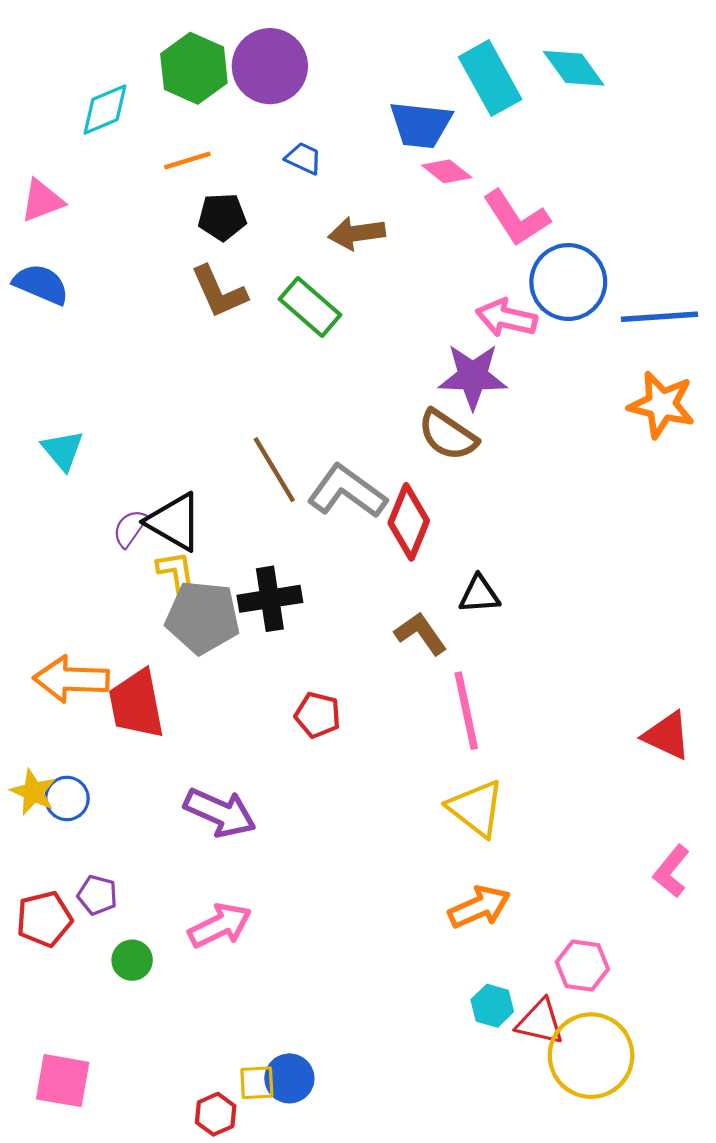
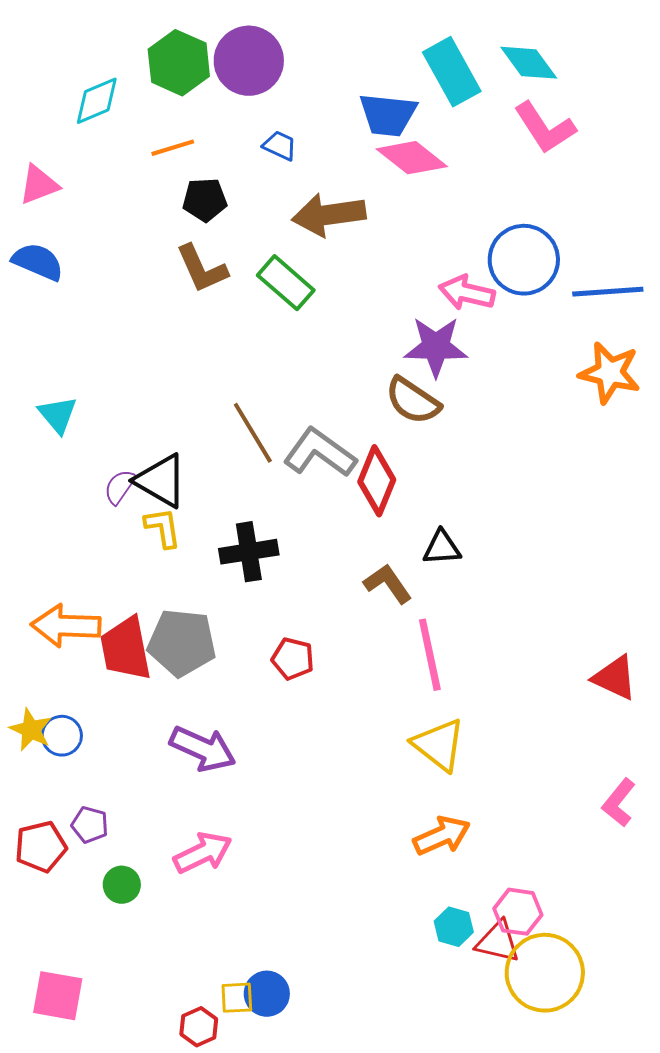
pink diamond: (447, 171) -> (412, 158), size x1.5
pink L-shape: (516, 218) -> (545, 128), moved
brown arrow: (357, 233) -> (329, 215), size x1.4
gray pentagon: (203, 617) -> (182, 643), moved
pink hexagon: (582, 966) -> (518, 912), moved

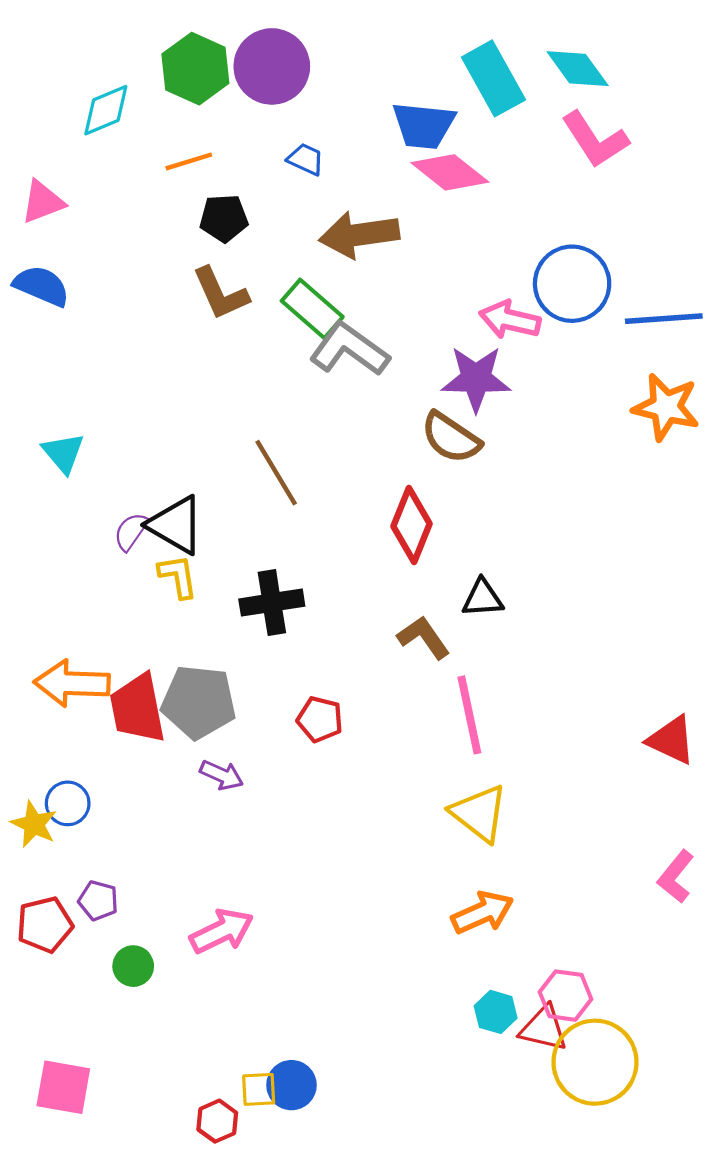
gray L-shape: (320, 453) -> (349, 349), moved
yellow star: (31, 730) -> (34, 824), moved
purple arrow: (203, 749) -> (222, 775), moved, size x0.6

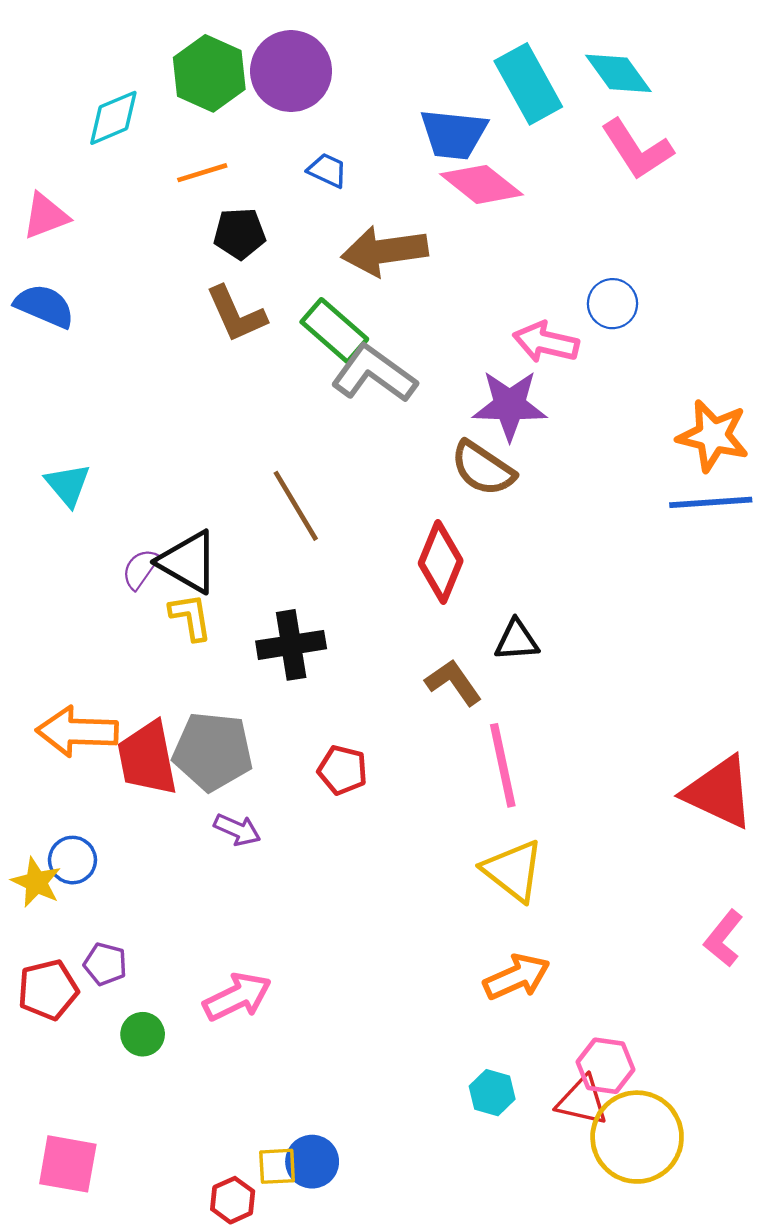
blue circle: (572, 284) -> (613, 304), size x0.6
blue line: (664, 319) -> (711, 502), moved
red triangle: (671, 740) -> (719, 792), size x1.4
cyan hexagon: (496, 1012) -> (492, 1093), moved

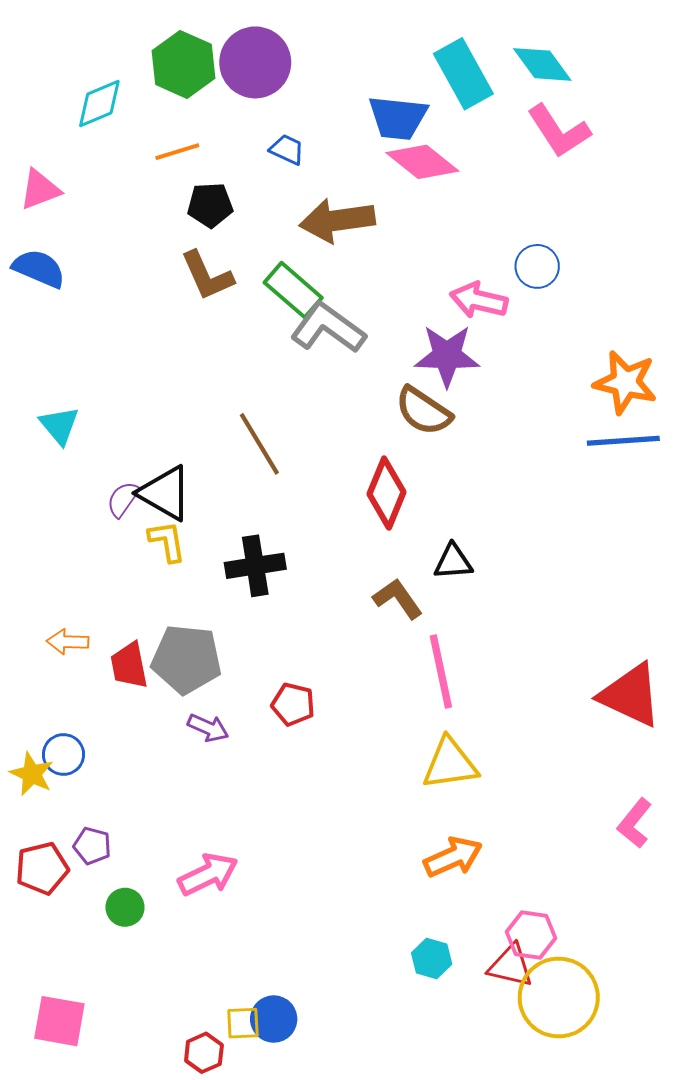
orange arrow: (77, 731) -> (68, 642), size x0.6
red trapezoid: (147, 758) -> (129, 665), size x0.7
red pentagon: (342, 770) -> (293, 704), moved
yellow triangle: (513, 871) -> (450, 764), turned -46

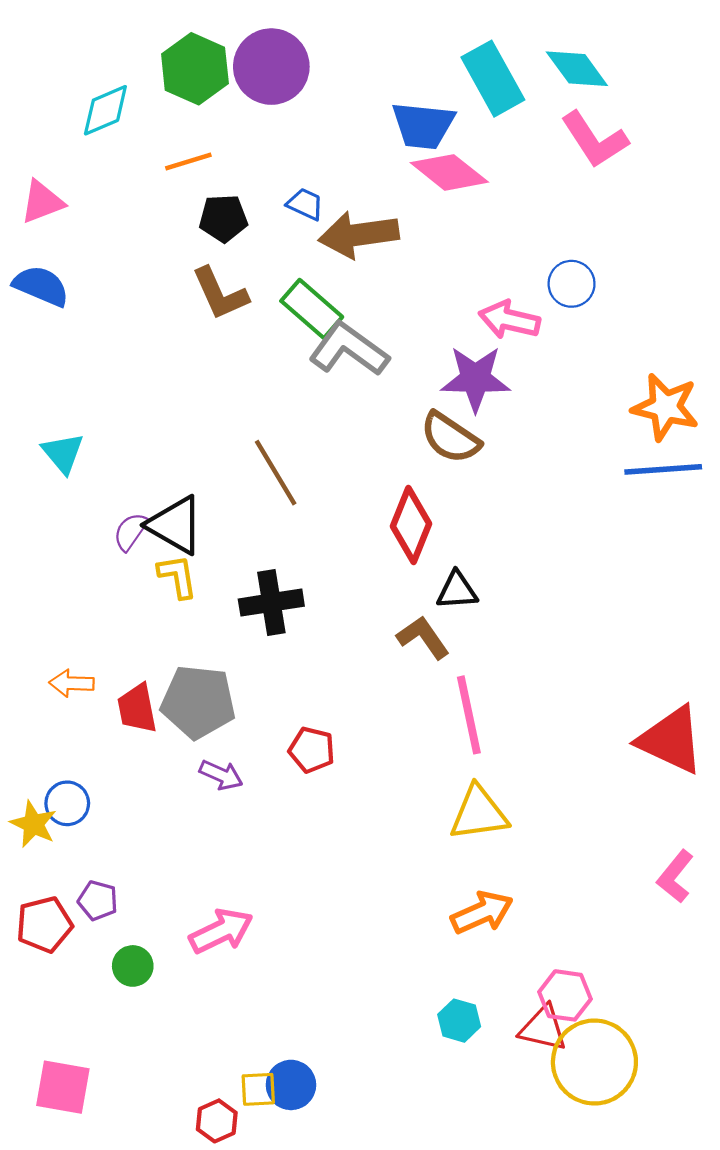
blue trapezoid: (287, 150) -> (305, 204), moved
black triangle: (453, 562) -> (457, 590), moved

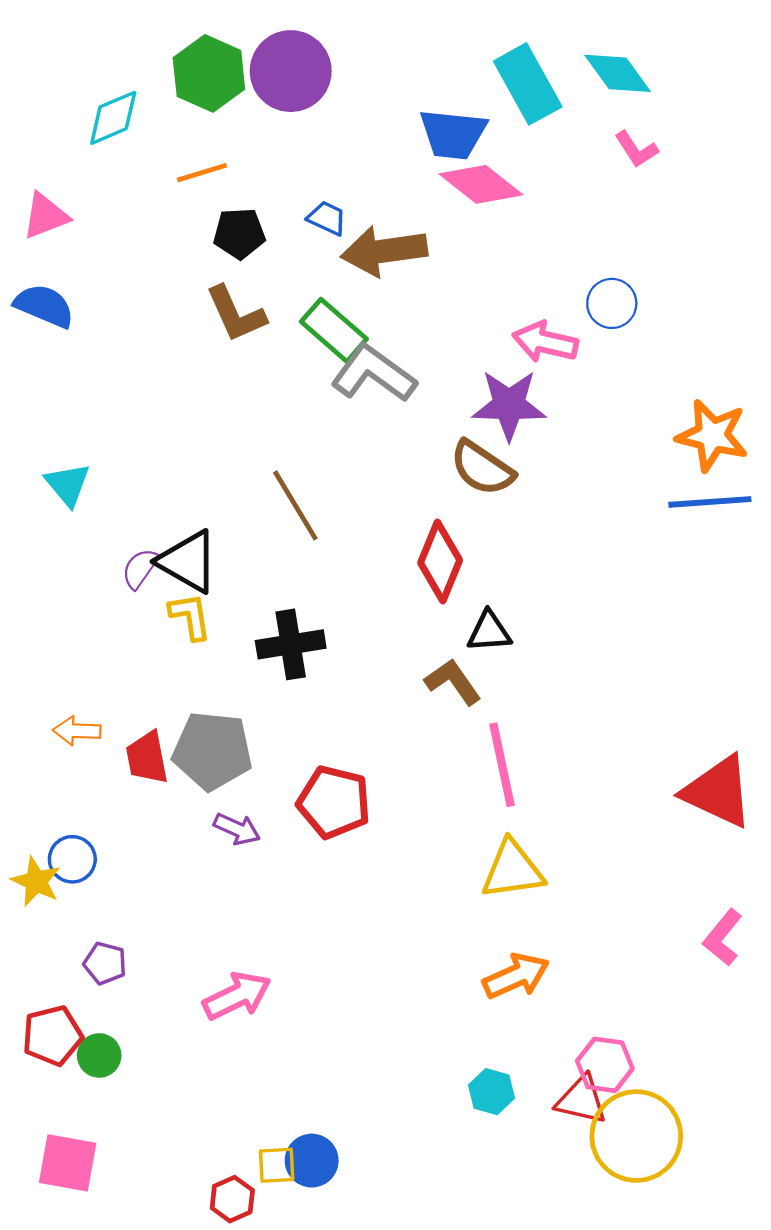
pink L-shape: (594, 140) -> (636, 149), size x0.6
red pentagon: (312, 750) -> (334, 802), size x1.5
red pentagon: (44, 924) -> (52, 1036), moved
green circle: (133, 966) -> (99, 1055), moved

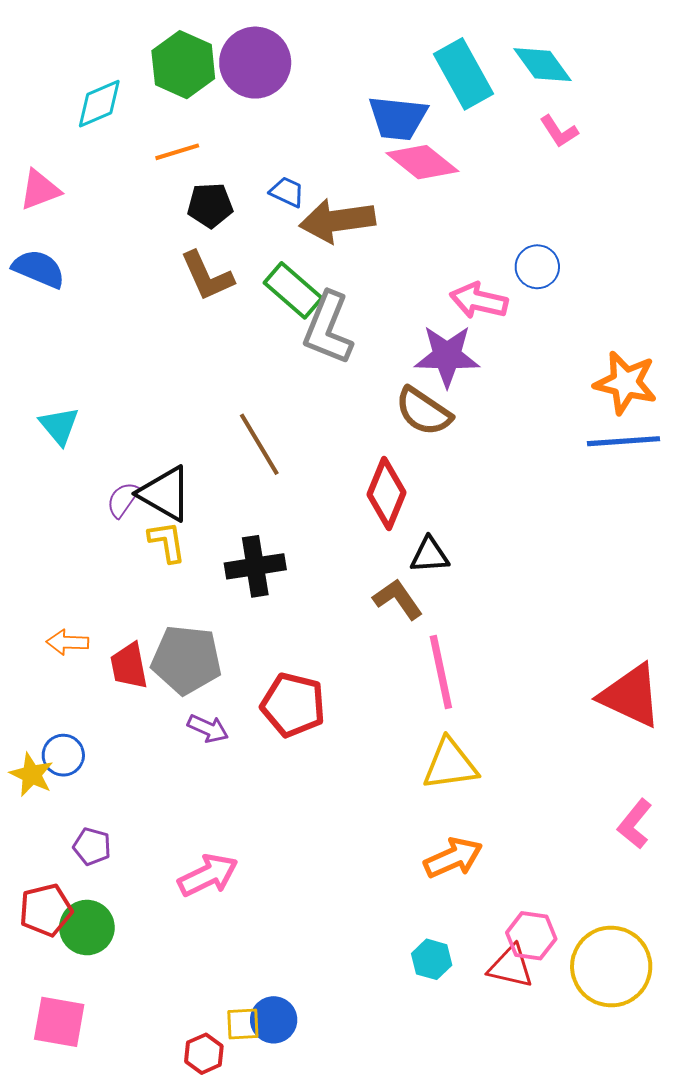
gray L-shape: (374, 374) -> (328, 328), turned -104
green circle: (99, 1055) -> (87, 928), size x1.4
yellow circle: (636, 1136) -> (611, 966), moved

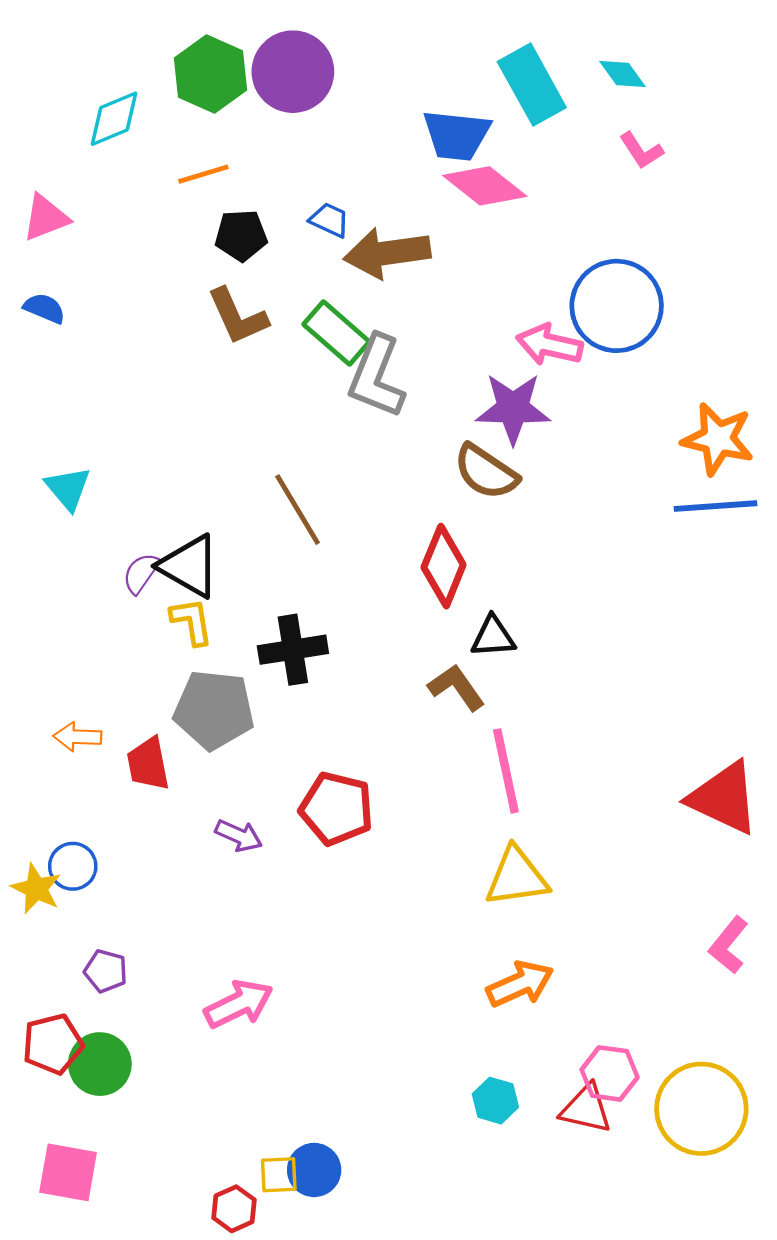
cyan diamond: (542, 65) -> (623, 74), size x0.7
blue circle: (537, 267) -> (617, 306), size x1.8
blue semicircle: (39, 269) -> (44, 308), size x0.7
gray pentagon: (186, 660) -> (214, 710), moved

